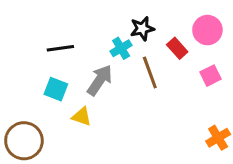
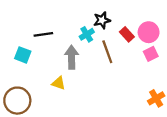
pink circle: (207, 30) -> (149, 32), moved
gray arrow: (100, 80) -> (72, 57), turned -35
cyan square: (56, 89) -> (23, 55), moved

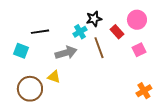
pink circle: (149, 32) -> (137, 20), moved
gray arrow: (72, 57) -> (66, 53), turned 75
brown circle: (17, 101) -> (30, 89), moved

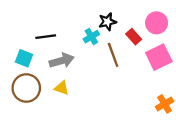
pink square: (139, 50) -> (159, 57), size x1.6
gray arrow: (66, 53) -> (62, 61), moved
brown circle: (30, 89) -> (26, 88), moved

